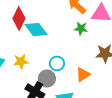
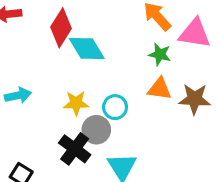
yellow star: (21, 62) -> (76, 103), moved
orange triangle: (83, 74) -> (160, 89), moved, turned 35

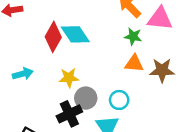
red diamond: (61, 28) -> (53, 37), moved
cyan circle: (115, 107) -> (119, 100), moved
black cross: (75, 149) -> (69, 114), turned 30

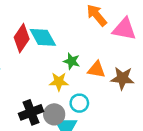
green star: (133, 36) -> (72, 61), moved
yellow star: (69, 78) -> (59, 82), moved
gray circle: (86, 98) -> (54, 114), moved

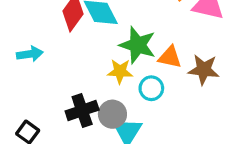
green star: (72, 61) -> (138, 45), size x1.6
cyan circle: (79, 103) -> (151, 88), moved

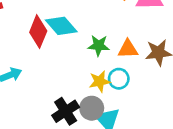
green star: (138, 45) -> (99, 46), size x0.7
yellow star: (120, 71) -> (100, 81), moved

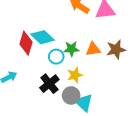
cyan circle: (119, 79) -> (56, 57), moved
black cross: (66, 111) -> (49, 84), moved

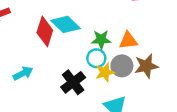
brown star: (116, 49) -> (146, 66), moved
cyan circle: (56, 57) -> (96, 58), moved
gray circle: (71, 95) -> (122, 66), moved

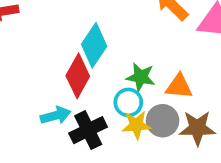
cyan diamond: (66, 24) -> (94, 45), turned 68
red diamond: (45, 31) -> (78, 76), moved
cyan arrow: (23, 73) -> (56, 115), moved

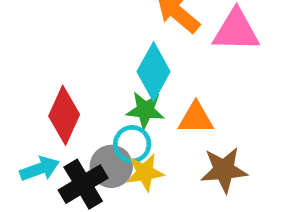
cyan diamond: (94, 45) -> (154, 72), moved
gray circle: (163, 121) -> (111, 166), moved

